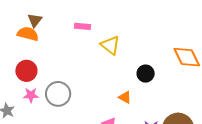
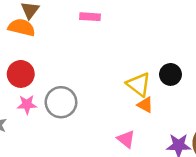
yellow triangle: (110, 45) -> (139, 84), moved

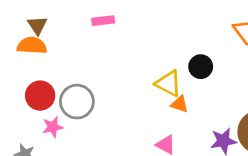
gray circle: (61, 102) -> (77, 102), moved

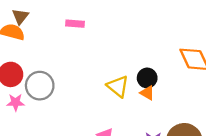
orange triangle: (180, 104) -> (147, 93), moved

